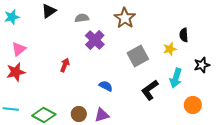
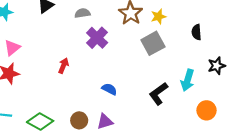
yellow star: (170, 49) -> (158, 17), moved
gray square: (138, 56) -> (153, 43), moved

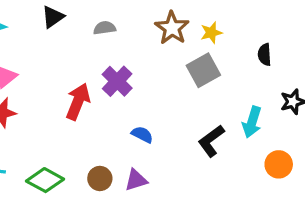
purple cross: (97, 38) -> (117, 81), moved
red arrow: (64, 66) -> (78, 102), size x1.6

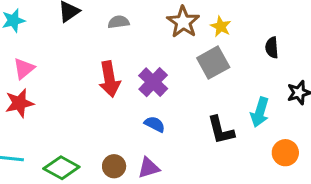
yellow star: (211, 33) -> (221, 26), turned -30
purple cross: (117, 81) -> (153, 82), moved
red arrow: (78, 102) -> (110, 79), moved, turned 148
black L-shape: (211, 141) -> (221, 130), turned -68

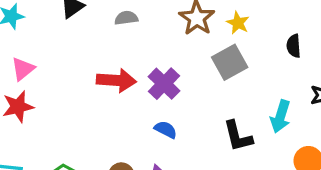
red arrow: (110, 79) -> (116, 80), turned -76

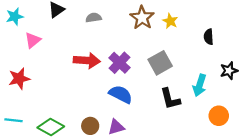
gray square: (230, 62) -> (160, 63), moved
pink triangle: (23, 69) -> (33, 40), moved
blue semicircle: (166, 130) -> (121, 94), size x1.5

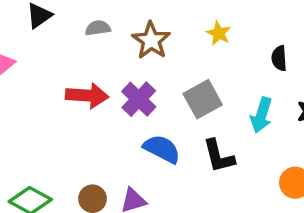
brown star: (142, 18) -> (151, 40), moved
cyan arrow: (200, 85) -> (261, 115), moved
blue semicircle: (121, 94) -> (162, 149), moved

